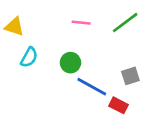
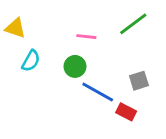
pink line: (81, 23) -> (86, 37), moved

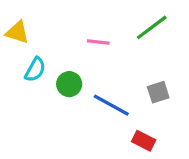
green circle: (75, 66) -> (69, 84), moved
red rectangle: (126, 112) -> (144, 141), moved

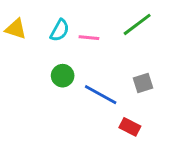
cyan semicircle: (35, 70) -> (60, 30), moved

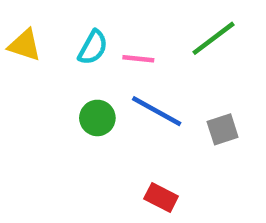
blue line: (101, 95) -> (157, 111), moved
red rectangle: (130, 127) -> (161, 198), moved

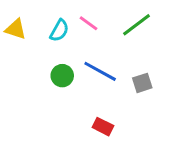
pink line: (138, 59) -> (88, 23), moved, turned 30

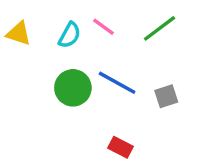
green circle: (62, 76) -> (73, 88), size x1.4

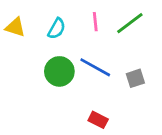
pink line: (103, 27) -> (95, 22), moved, turned 48

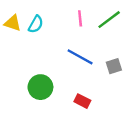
cyan semicircle: (57, 29) -> (36, 24), moved
green circle: (59, 71) -> (40, 87), moved

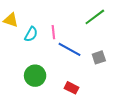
pink line: (80, 18) -> (53, 32), moved
cyan semicircle: (36, 24) -> (31, 34), moved

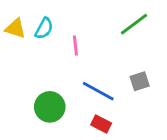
cyan semicircle: (31, 34) -> (44, 28), moved
blue line: (69, 49) -> (98, 91), moved

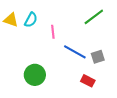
blue line: (98, 91) -> (75, 52), moved
red rectangle: (101, 124) -> (88, 81), moved

